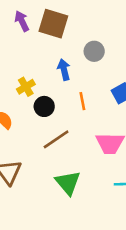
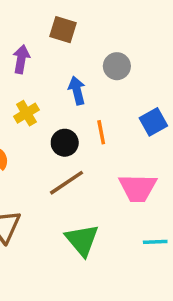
purple arrow: (22, 21) -> (21, 59), moved, turned 36
brown square: (53, 24) -> (63, 30), size x0.7
black circle: (44, 106) -> (65, 143), moved

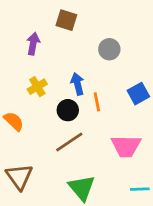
blue arrow: (77, 91) -> (77, 84), moved

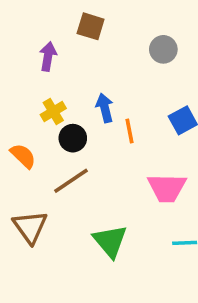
gray circle: (109, 49) -> (163, 49), moved
black circle: (68, 110) -> (73, 138), moved
brown line: (69, 142) -> (71, 181), moved

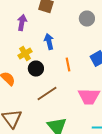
blue arrow: (105, 108) -> (49, 42), moved
brown line: (71, 181) -> (47, 94), moved

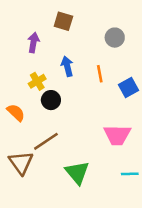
orange line: (68, 64) -> (100, 74), moved
brown line: (47, 94) -> (46, 141), moved

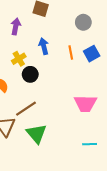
blue square: (128, 88) -> (92, 54), moved
green triangle: (77, 173) -> (36, 134), moved
cyan line: (130, 174) -> (90, 144), moved

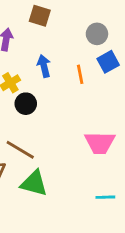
blue square: (92, 54) -> (108, 62), moved
brown line: (26, 109) -> (20, 150), turned 65
green triangle: (36, 134) -> (34, 183), turned -35

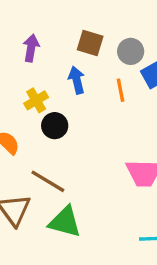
brown square: (40, 16) -> (90, 43), moved
gray circle: (97, 34) -> (131, 51), moved

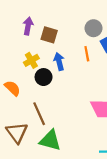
brown square: (90, 43) -> (49, 35), moved
blue arrow: (77, 80) -> (59, 62), moved
brown line: (48, 181) -> (39, 114), turned 35

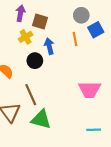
yellow cross: (31, 60) -> (26, 37), moved

